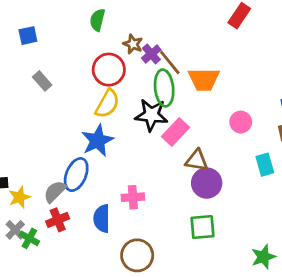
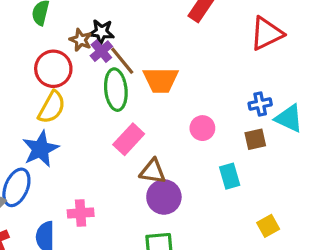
black star: (151, 115) -> (101, 32), moved, size x0.7

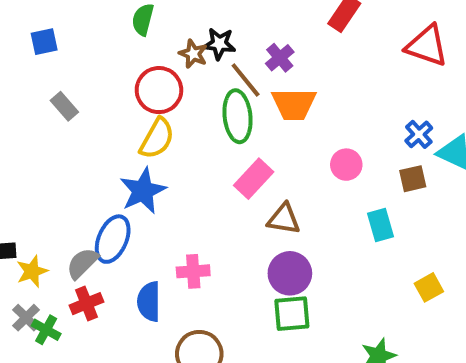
red triangle: (267, 33) -> (427, 46), turned 45
purple cross: (101, 51) -> (280, 58), moved
blue cross: (260, 104) -> (419, 134), turned -30
purple circle: (164, 197) -> (290, 273), moved

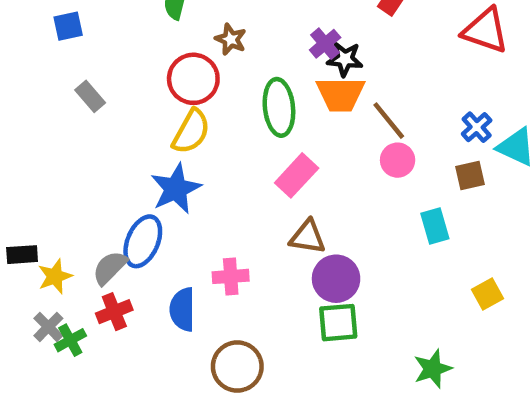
black star: (219, 44) -> (345, 59), moved
brown line: (246, 80) -> (389, 121), moved
brown triangle: (284, 219) -> (308, 237), moved
green cross: (46, 330) -> (70, 340), turned 32

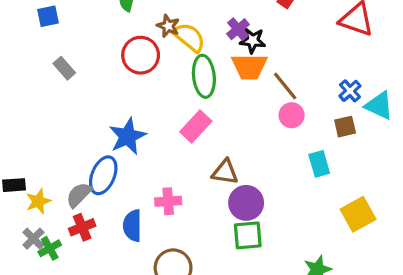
yellow semicircle: (191, 132) -> (189, 37), moved, turned -80
pink rectangle: (297, 175) -> (196, 127), moved
yellow square: (488, 294) -> (358, 214), size x1.5

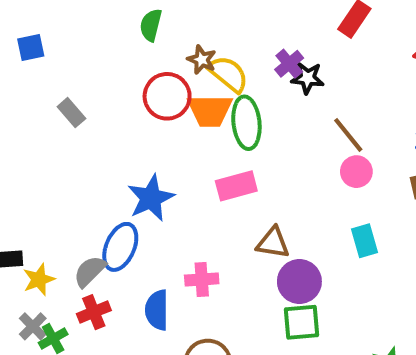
blue square: (48, 16) -> (31, 47), moved
orange trapezoid: (249, 67) -> (210, 111), moved
pink rectangle: (196, 127) -> (236, 186), turned 32
cyan rectangle: (319, 164) -> (365, 241), moved

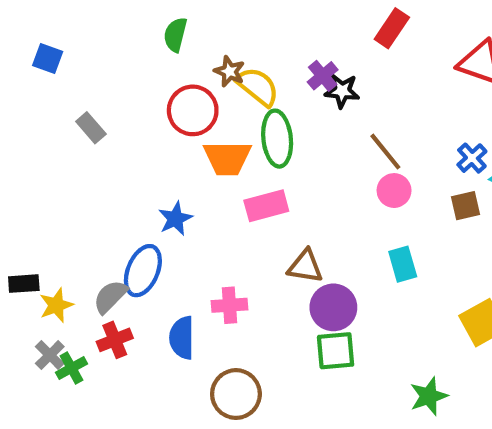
blue square: (31, 47) -> (48, 58), turned 32
orange trapezoid: (210, 111) -> (227, 158), moved
blue star: (151, 198) -> (175, 219), size x0.7

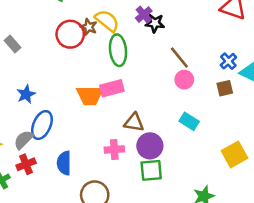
brown star: (229, 71) -> (89, 27), moved
orange trapezoid: (227, 158) -> (90, 96), moved
blue star: (175, 219) -> (26, 94), moved
cyan rectangle: (403, 264) -> (189, 121), turned -42
pink cross: (229, 305) -> (114, 150), moved

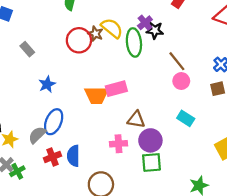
green ellipse: (118, 50) -> (134, 42), moved
blue star: (26, 94) -> (47, 84), moved
red cross: (26, 164) -> (53, 157), moved

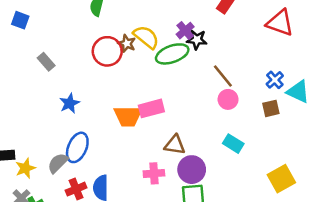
green ellipse: (134, 42) -> (172, 54), turned 76

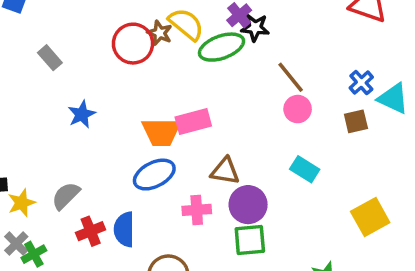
blue ellipse: (77, 147) -> (154, 175), moved, turned 40

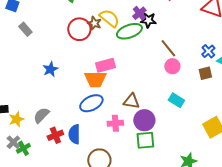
gray rectangle: (50, 58) -> (25, 29), moved
pink rectangle: (193, 121) -> (105, 65), moved

